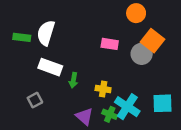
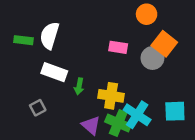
yellow cross: (103, 89) -> (111, 96), size x1.5
green cross: (110, 114) -> (118, 123), size x1.5

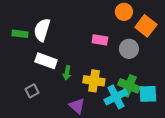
orange square: (164, 44) -> (146, 26), moved
cyan cross: (137, 115) -> (116, 97), turned 30
green cross: (118, 123) -> (129, 86), moved

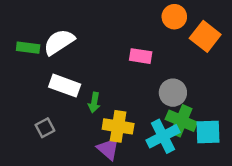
white semicircle: (42, 30) -> (59, 42), turned 40
gray circle: (129, 49) -> (173, 93), moved
yellow cross: (94, 81) -> (118, 126), moved

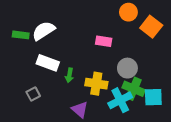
yellow cross: (118, 126) -> (96, 84), moved

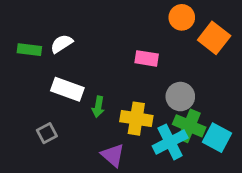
white semicircle: (44, 31) -> (62, 44), size x0.7
cyan square: (153, 97) -> (217, 138), turned 30

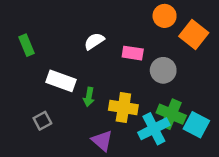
white semicircle: (62, 44) -> (94, 41), moved
green rectangle: (29, 50) -> (26, 45), turned 60
gray circle: (180, 97) -> (163, 70), moved

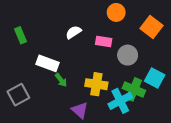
orange circle: (165, 16) -> (116, 12), moved
green arrow: (89, 97) -> (61, 80), moved, turned -48
gray square: (42, 121) -> (18, 95), moved, size x1.5
cyan square: (196, 125) -> (155, 78), moved

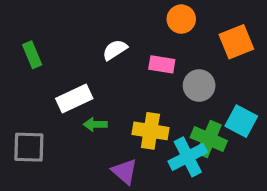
orange square: (152, 27) -> (236, 42), turned 30
white rectangle: (47, 63) -> (74, 98), turned -45
green arrow: (61, 80) -> (95, 124), turned 128
gray square: (18, 95) -> (29, 147), turned 30

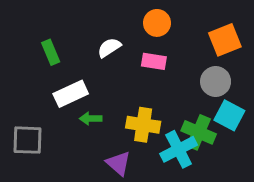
orange circle: (181, 19) -> (157, 23), moved
green rectangle: (32, 55) -> (51, 52), moved
gray circle: (199, 86) -> (216, 82), moved

